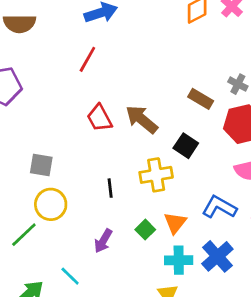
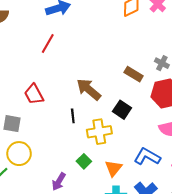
red trapezoid: (99, 118) -> (34, 94), moved
black line: (110, 188) -> (73, 116), moved
green square: (145, 230) -> (84, 161), moved

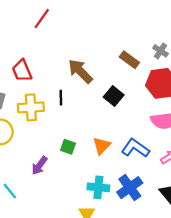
yellow cross: (99, 132) -> (31, 107), moved
green square: (84, 161) -> (68, 147), turned -32
orange triangle: (113, 168) -> (102, 146), moved

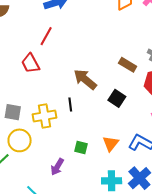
red trapezoid: (22, 71) -> (31, 63), moved

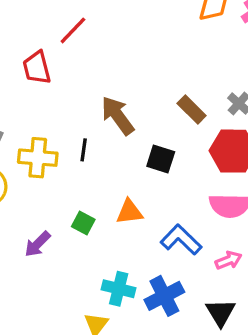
black square: (117, 98) -> (161, 159), turned -30
orange triangle: (111, 144) -> (129, 212), moved, turned 30

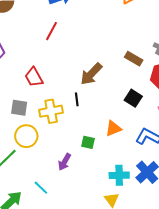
red trapezoid: (37, 68) -> (34, 77), moved
brown arrow: (118, 116) -> (91, 74), turned -85
black square: (161, 159) -> (133, 98), moved, turned 30

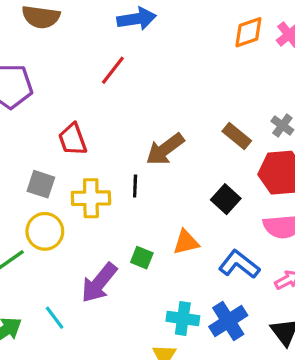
purple arrow: (65, 162) -> (99, 283), size x1.5

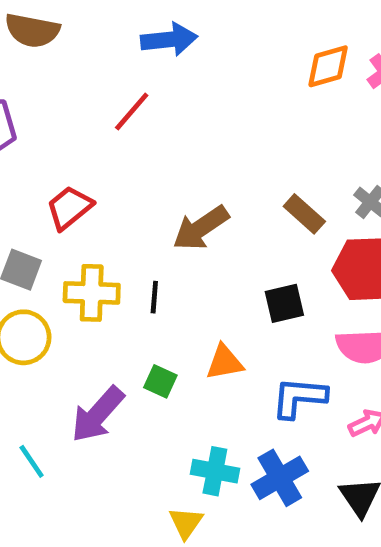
red trapezoid: (73, 139) -> (69, 208), turned 68
black line: (135, 186) -> (154, 297), moved
black square: (226, 199) -> (284, 303), turned 32
blue L-shape: (239, 264) -> (299, 398), turned -36

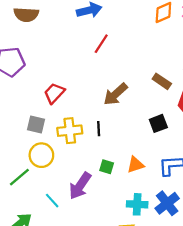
red line: (132, 112) -> (101, 44), moved
orange triangle: (225, 362) -> (135, 165), moved
cyan line: (32, 461) -> (52, 201), moved

